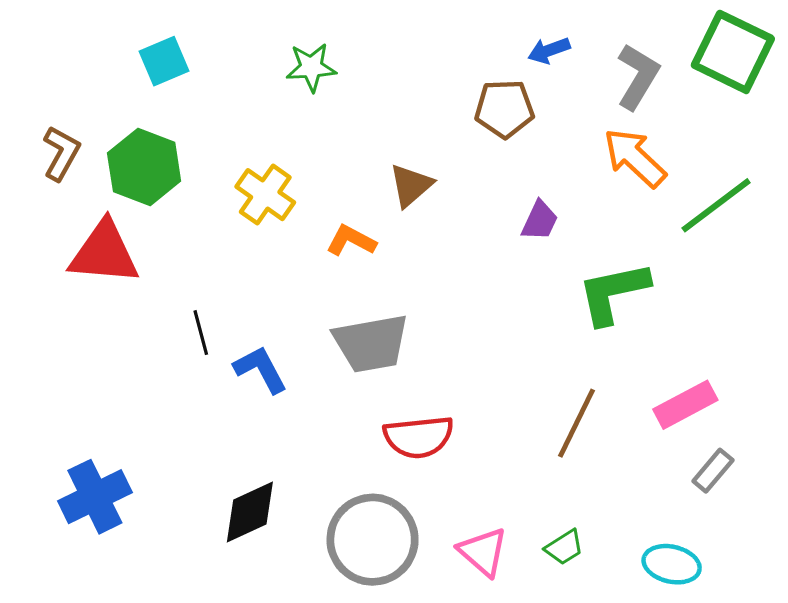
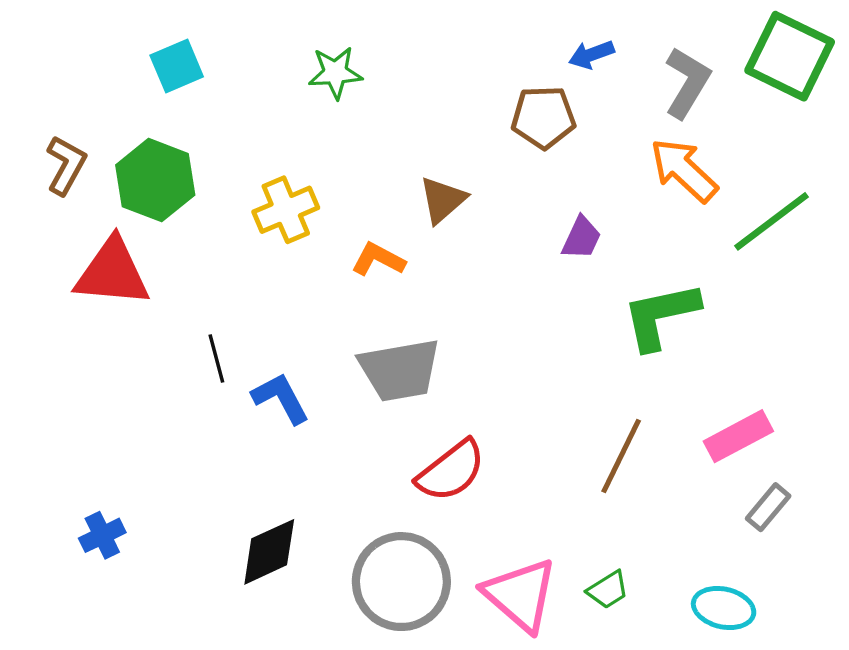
yellow cross: (265, 195) -> (286, 210), turned 32
red semicircle: (419, 437) -> (451, 471), turned -32
blue cross: (95, 497) -> (102, 535), size x0.6
pink triangle: (483, 552) -> (520, 595), size x1.4

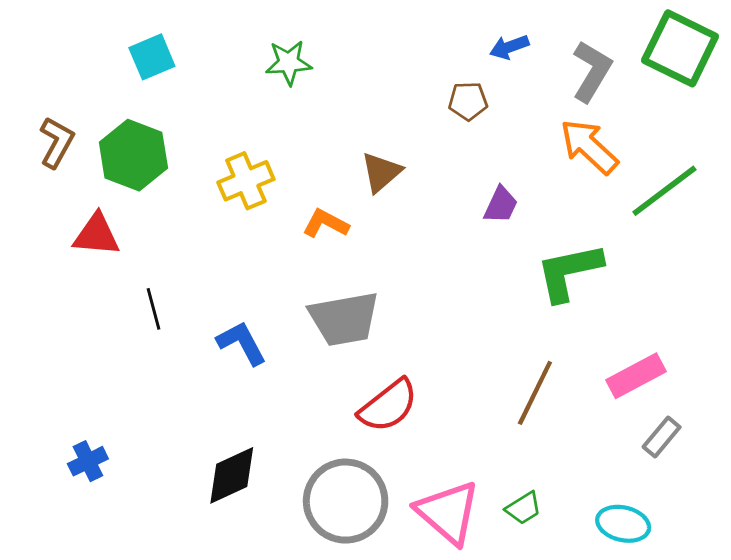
brown pentagon: (543, 117) -> (468, 101), size x0.7
red triangle: (112, 273) -> (96, 235), size x0.7
black line: (216, 359) -> (153, 309), moved

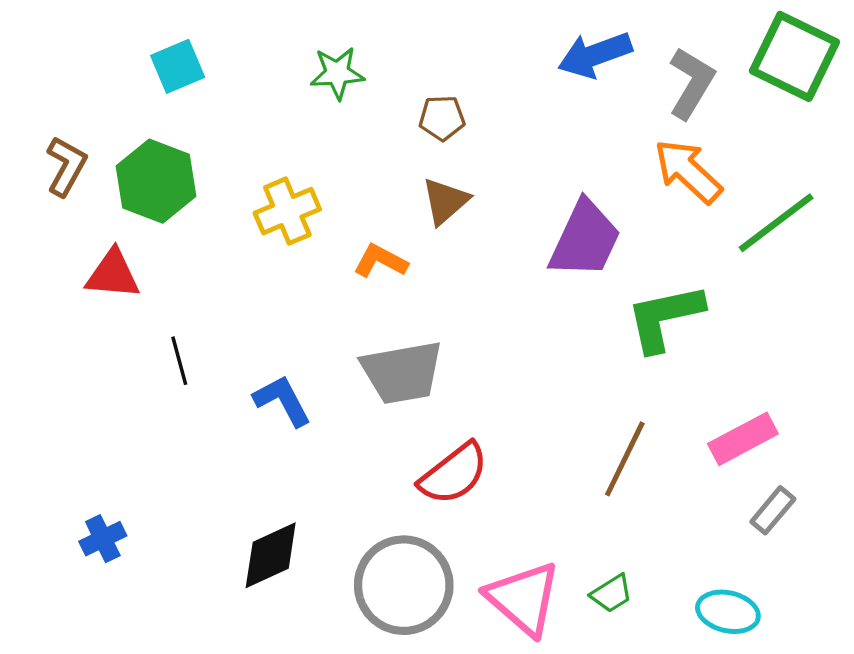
blue arrow: (509, 47) -> (595, 55), size x1.6
brown pentagon: (468, 101) -> (442, 118), moved
purple trapezoid: (501, 205) -> (585, 239), size x1.8

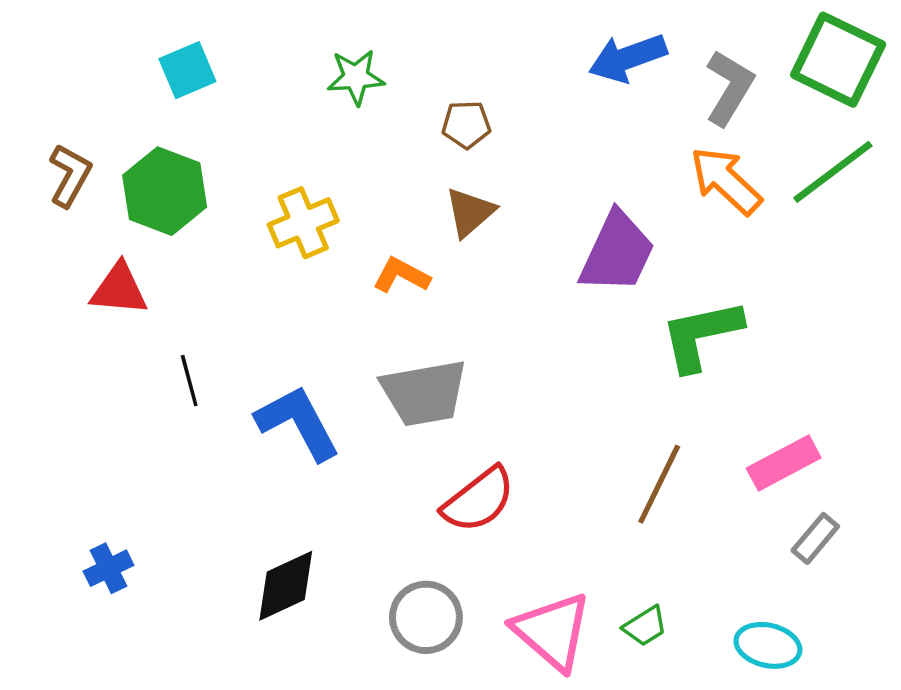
green line: (776, 223) -> (833, 172), moved
blue L-shape: (282, 401) -> (298, 423), size x1.4
gray circle: (404, 585) -> (426, 617), size x0.7

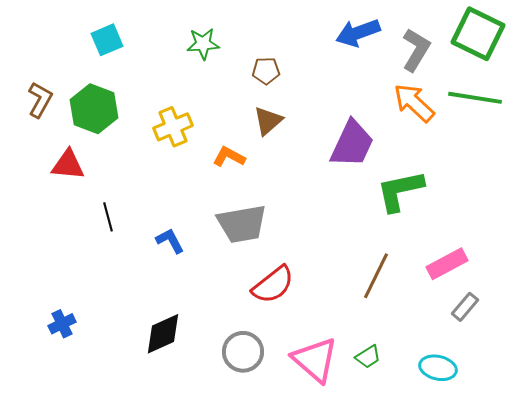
green line: (833, 172) -> (475, 98), turned 46
blue L-shape: (298, 423) -> (170, 241), size x0.6

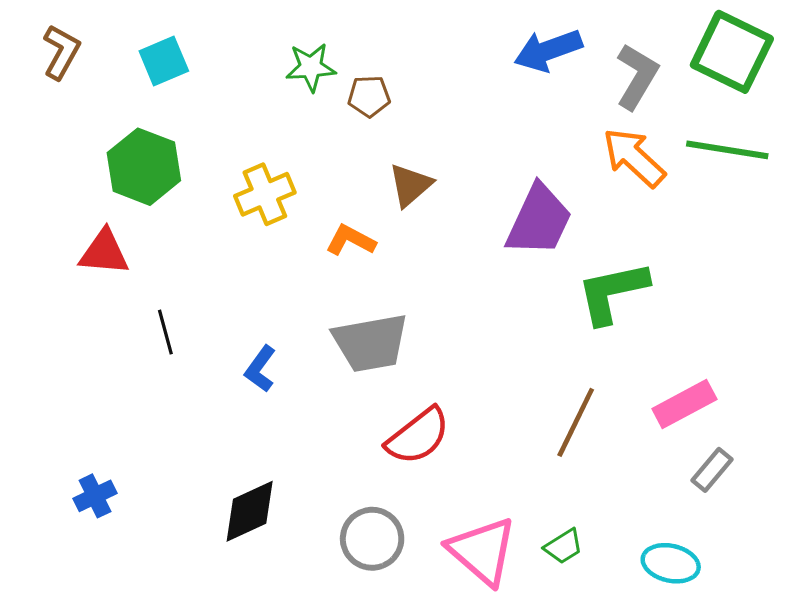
brown pentagon: (266, 71) -> (369, 96), moved
brown L-shape: (40, 100) -> (61, 52), moved
blue L-shape: (170, 241) -> (260, 369), turned -116

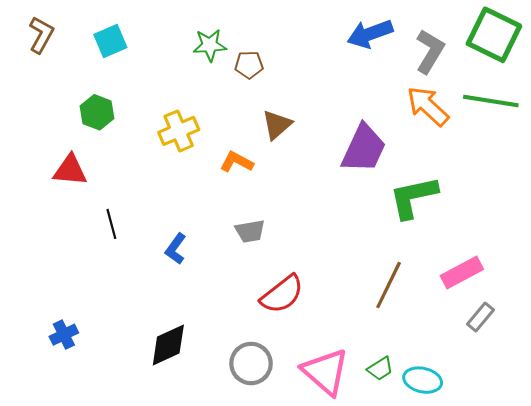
green hexagon: (144, 167) -> (97, 112), size x0.7
gray trapezoid: (371, 343) -> (250, 231), size x0.6
cyan ellipse: (671, 563) -> (423, 380), moved

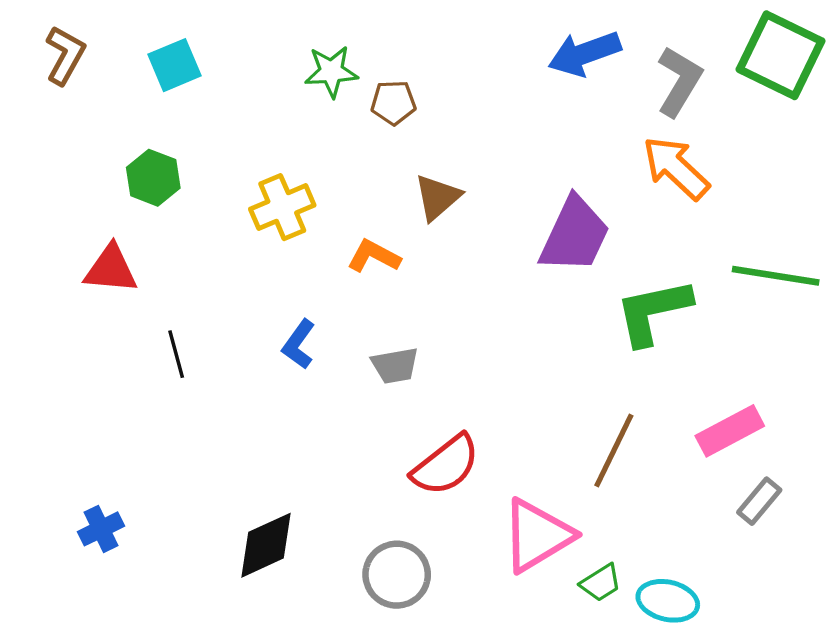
green line: (491, 101) -> (776, 276), moved
blue L-shape: (176, 249) -> (299, 344), moved
pink triangle: (325, 372) -> (537, 535), moved, turned 48

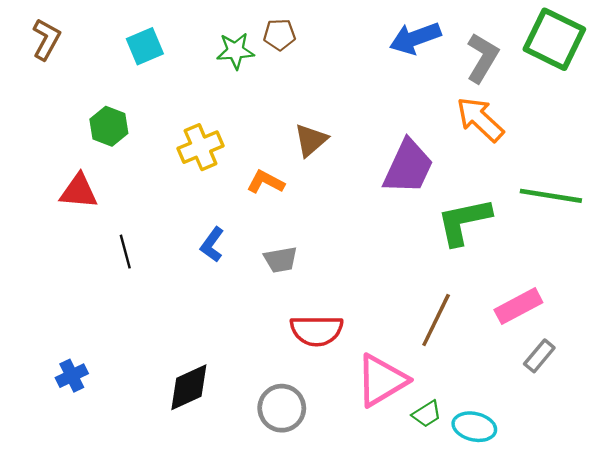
cyan square: (174, 65) -> (145, 46), moved
brown pentagon: (393, 103) -> (279, 35), moved
red semicircle: (446, 465) -> (317, 330), turned 38

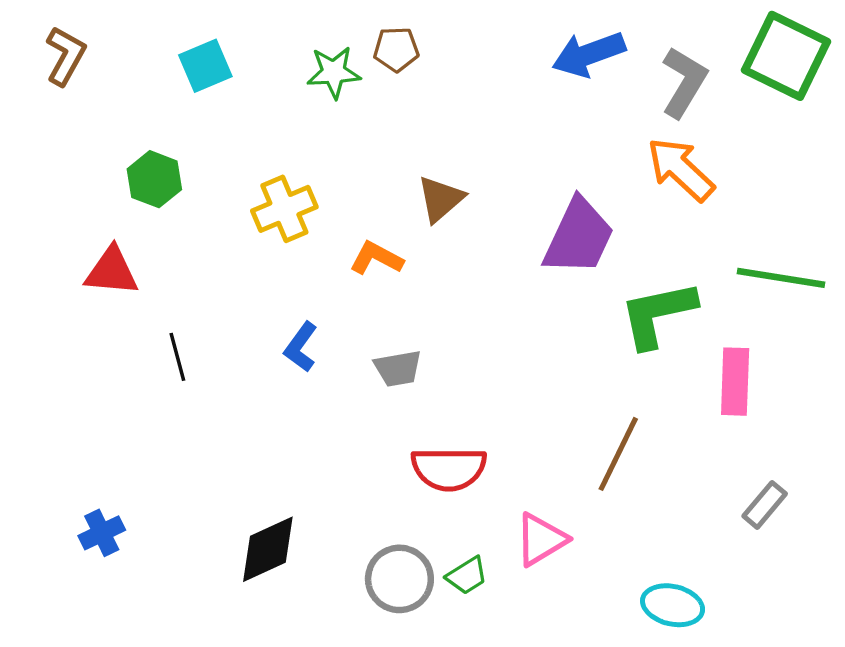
pink rectangle: (518, 306) -> (735, 382), moved, turned -60
pink triangle: (382, 380) -> (541, 539), size x0.7
green trapezoid: (427, 414) -> (467, 576), moved

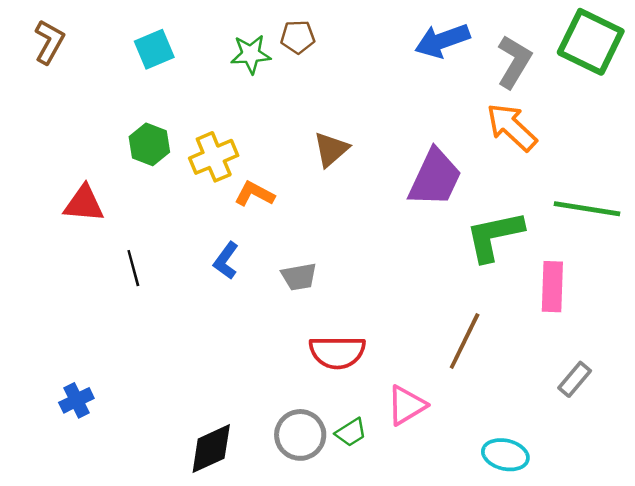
green hexagon: (154, 179) -> (149, 144), moved
orange L-shape: (376, 258) -> (254, 194), moved
black diamond: (268, 549) -> (211, 449), moved

